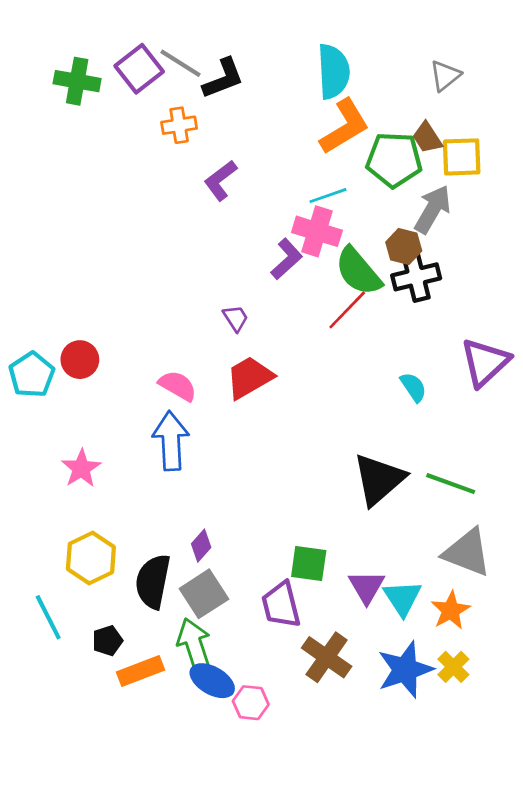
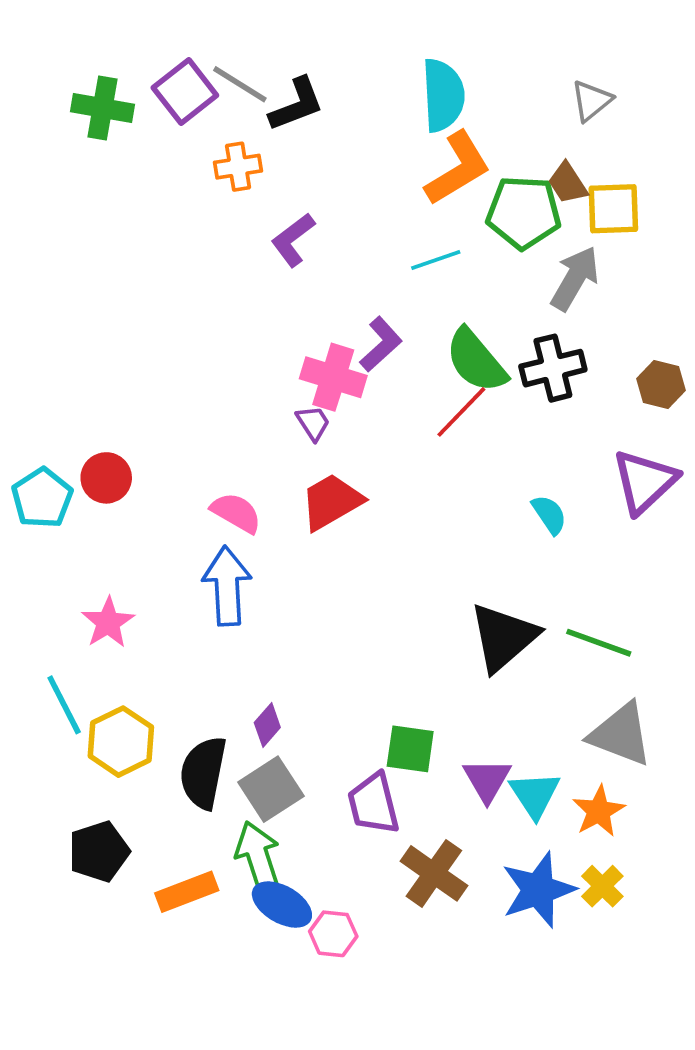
pink cross: (317, 231) -> (333, 377), moved
brown hexagon: (404, 247) -> (661, 385), moved
cyan line: (48, 617) -> (64, 705), moved
black pentagon: (107, 641) -> (99, 851), moved, size x1.5

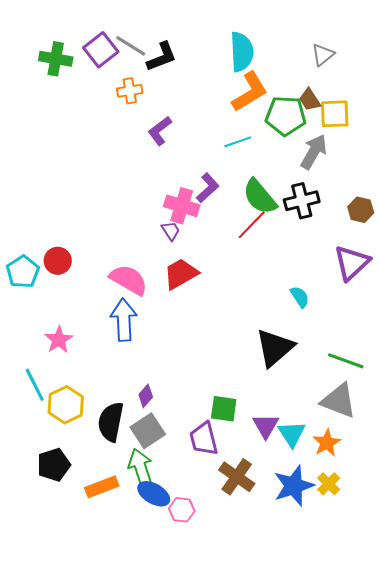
pink semicircle: (236, 513) -> (129, 280), size x1.4
cyan semicircle: (549, 515) -> (300, 297), moved
green line: (599, 643) -> (346, 361), moved

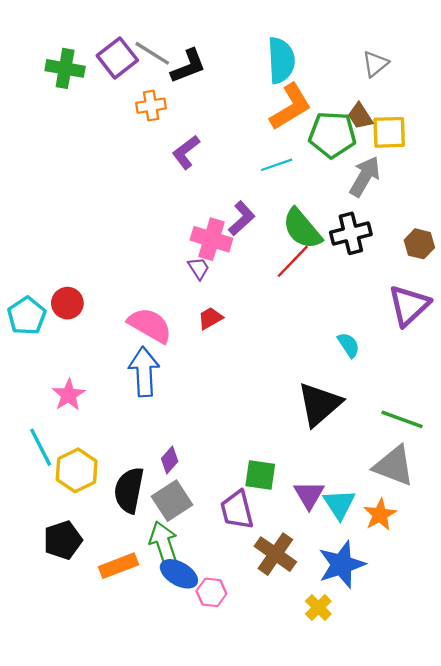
red trapezoid: (181, 274) -> (210, 318), size x0.6
yellow cross: (329, 484) -> (318, 607), moved

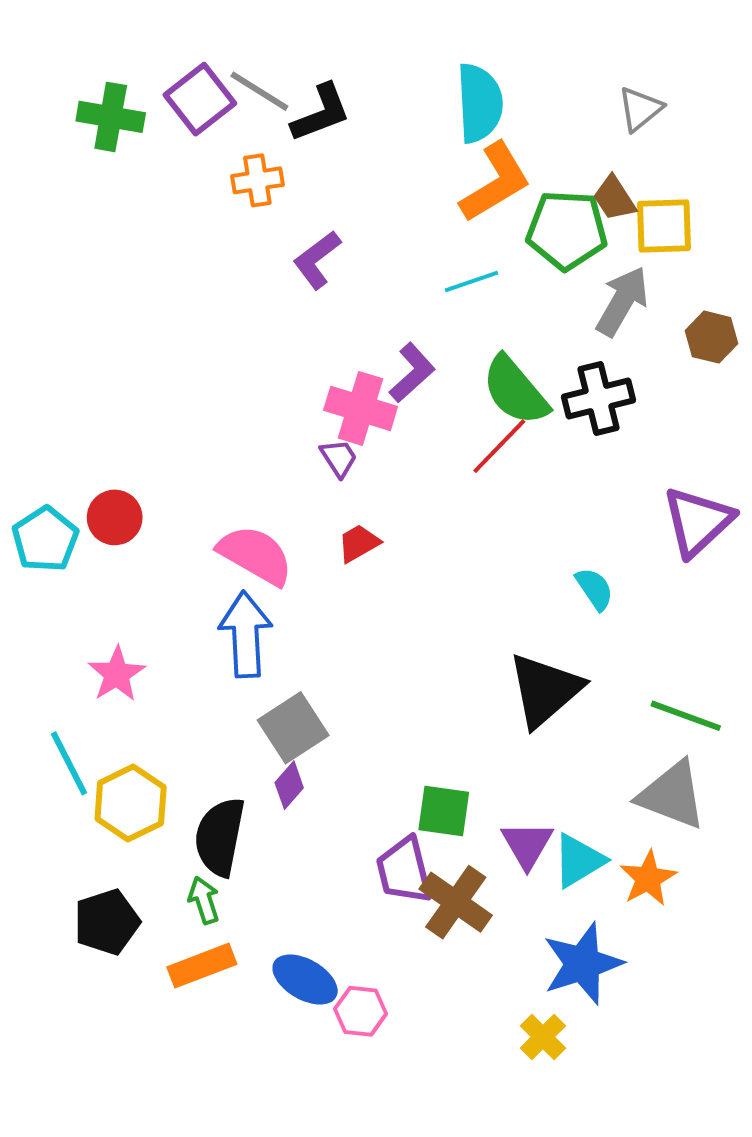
brown hexagon: (419, 244) -> (712, 337), moved
gray square: (172, 501) -> (293, 728), moved
cyan triangle: (339, 504) -> (579, 861), turned 32
green arrow: (164, 544) -> (204, 900), moved, size x0.6
brown cross: (275, 554) -> (456, 902), moved

